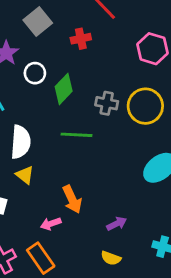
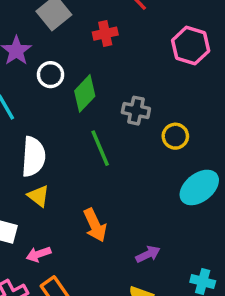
yellow circle: (145, 106) -> (175, 136), moved, size x0.6
green line: (77, 135) -> (100, 148), turned 64
pink arrow: (51, 224) -> (39, 254), moved

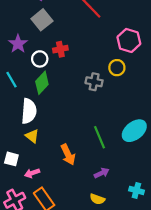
red cross: (105, 34) -> (60, 49), moved
green diamond: (85, 93) -> (42, 83), moved
yellow circle: (175, 136) -> (117, 68), moved
green line: (100, 148) -> (99, 137), moved

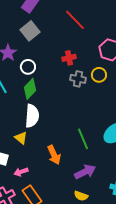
red cross: (60, 49) -> (69, 58), moved
gray cross: (94, 82) -> (78, 79), moved
white semicircle: (29, 111) -> (32, 116), moved
purple arrow: (102, 173) -> (85, 172), size x1.5

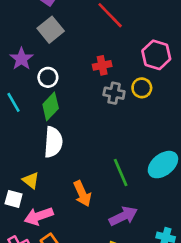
yellow triangle: (21, 138) -> (31, 180), moved
pink arrow: (21, 172) -> (39, 216), size x1.5

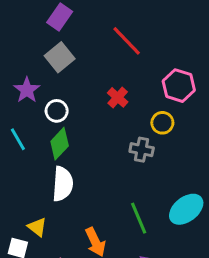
red cross: (102, 65) -> (118, 97), turned -36
gray cross: (114, 93) -> (142, 150), moved

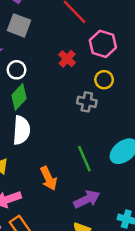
gray square: (60, 57) -> (19, 25), turned -30
pink hexagon: (179, 86) -> (103, 44), moved

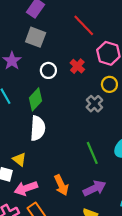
white circle: (17, 70) -> (48, 70), moved
gray cross: (87, 102) -> (94, 104), turned 35
orange arrow: (49, 178) -> (61, 185), moved

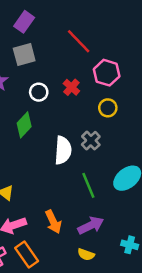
gray square: (36, 37) -> (24, 55), turned -36
gray cross: (94, 104) -> (91, 141), moved
white semicircle: (38, 128) -> (63, 150), moved

